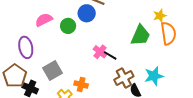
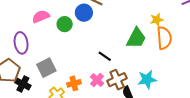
pink cross: (100, 52) -> (97, 80), moved
orange cross: (81, 85) -> (74, 83), turned -32

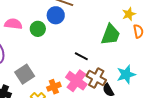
pink semicircle: (41, 16) -> (13, 24), turned 36
orange semicircle: (164, 38) -> (138, 31), size x0.6
pink cross: (97, 80) -> (76, 81), size x1.5
brown cross: (117, 80) -> (96, 78), turned -30

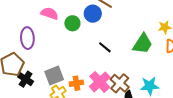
black line: (81, 56) -> (105, 47), moved
gray square: (25, 74) -> (54, 75), moved

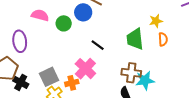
green trapezoid: (143, 44) -> (135, 39), turned 145
pink cross: (100, 82) -> (85, 69), moved
brown cross: (120, 83) -> (131, 73), moved, turned -30

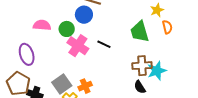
pink cross: (85, 69) -> (78, 46), moved

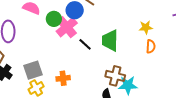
green trapezoid: (140, 32) -> (110, 41), moved
pink cross: (78, 46) -> (67, 27), moved
orange cross: (85, 86) -> (63, 78), moved

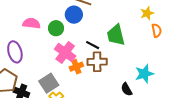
pink cross: (67, 27) -> (65, 53), moved
brown cross: (115, 76) -> (97, 62), moved
orange cross: (63, 78) -> (76, 67), moved

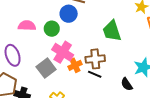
black line: (93, 45) -> (95, 74), moved
gray square: (49, 83) -> (46, 68), moved

